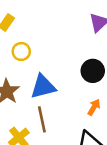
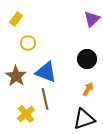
blue triangle: (43, 87) -> (46, 72), turned 35

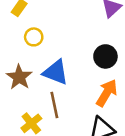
orange arrow: (88, 89) -> (107, 93), size x1.6

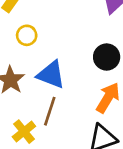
brown line: (54, 105) -> (50, 111), turned 30

